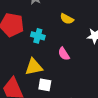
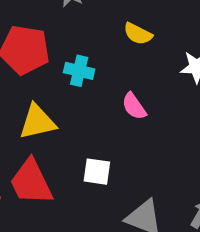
yellow triangle: (34, 67) -> (37, 122), moved

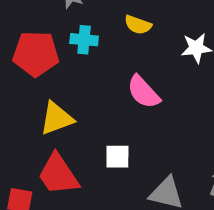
cyan cross: (79, 71) -> (84, 40), moved
pink semicircle: (134, 106) -> (143, 92), size x1.4

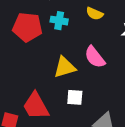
yellow triangle: (56, 118) -> (65, 67), moved

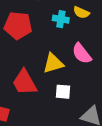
cyan cross: (59, 21) -> (61, 19), moved
red trapezoid: (36, 106) -> (25, 82), moved

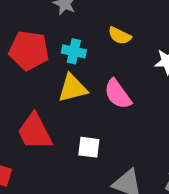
cyan cross: (61, 19) -> (74, 51), moved
yellow triangle: (53, 63) -> (72, 88), moved

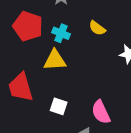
pink semicircle: (118, 94) -> (101, 112), moved

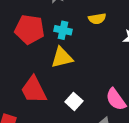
yellow semicircle: (97, 28) -> (97, 19), turned -35
white square: (59, 106) -> (74, 101), turned 35

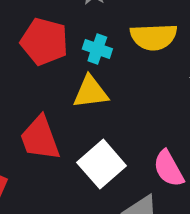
yellow semicircle: (97, 19) -> (154, 37), size x1.6
white square: (74, 101) -> (102, 164), size x1.6

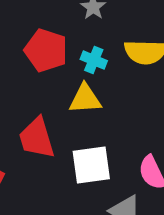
white square: (102, 164) -> (91, 165), turned 30

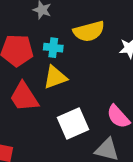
red trapezoid: (37, 138) -> (24, 97), moved

